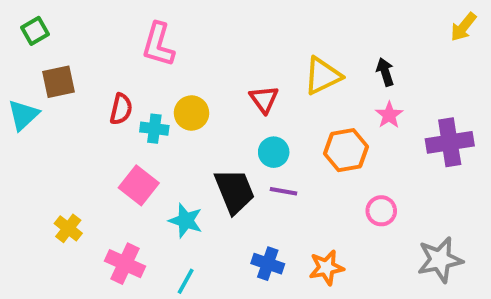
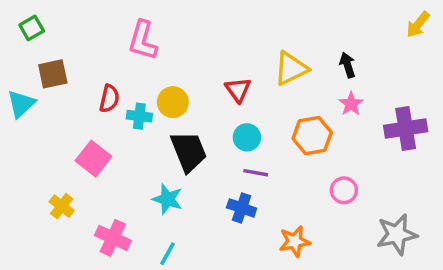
pink square: (139, 185) -> (93, 159), moved
black trapezoid: (235, 191) -> (189, 151), moved
blue cross: (268, 264) -> (242, 208), moved

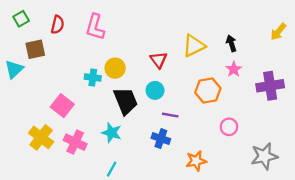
yellow arrow: (418, 24) -> (278, 32), moved
red semicircle: (109, 99) -> (58, 25), moved
cyan circle: (247, 137) -> (155, 90), moved
yellow cross: (62, 206) -> (41, 137), size x1.5
pink cross: (113, 238) -> (75, 142), moved

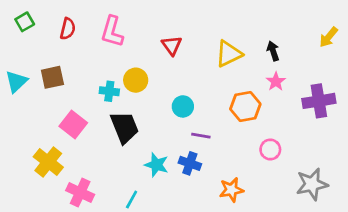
brown square: (35, 49) -> (52, 77), moved
red triangle: (159, 60) -> (172, 45), moved
black trapezoid: (126, 101) -> (125, 127), moved
cyan star: (112, 133) -> (156, 165), moved
pink cross: (75, 142) -> (80, 193), moved

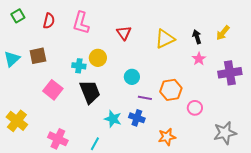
yellow arrow: (329, 37) -> (223, 33), moved
orange hexagon: (245, 106) -> (171, 90), moved
yellow cross: (48, 162) -> (17, 121), moved

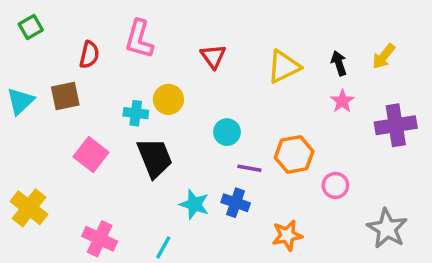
red semicircle: (49, 21) -> (89, 55), moved
gray star: (225, 133) -> (387, 228), turned -30

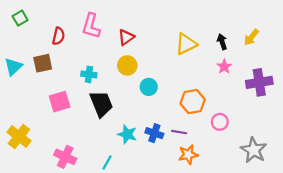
red triangle: (213, 56) -> (126, 37), moved, turned 30
yellow circle: (168, 99) -> (127, 65), moved
pink square: (91, 154) -> (60, 102), turned 35
purple line: (249, 168) -> (179, 132), moved

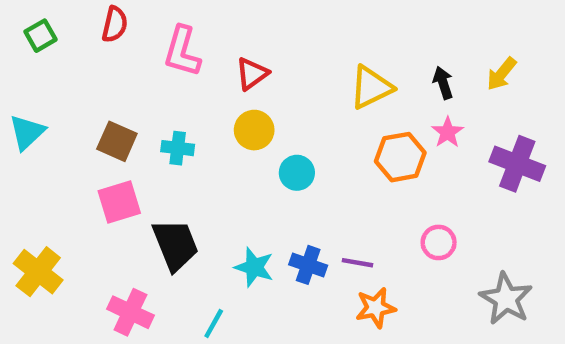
red semicircle: (58, 36) -> (115, 24), moved
brown square: (43, 63) -> (117, 141), moved, turned 36
purple cross: (259, 82) -> (517, 164), turned 30
orange hexagon: (193, 102) -> (400, 157), moved
black trapezoid: (101, 104) -> (175, 245), moved

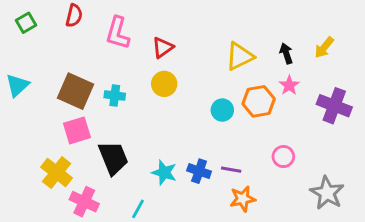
brown square: (117, 141) -> (76, 91), size x1.4
cyan circle: (297, 173) -> (222, 110), moved
yellow cross: (38, 272) -> (57, 173), moved

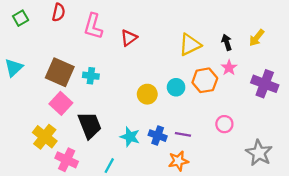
yellow circle: (164, 84) -> (147, 94), moved
pink square: (77, 130) -> (61, 103), turned -30
orange star: (243, 199) -> (178, 161), moved

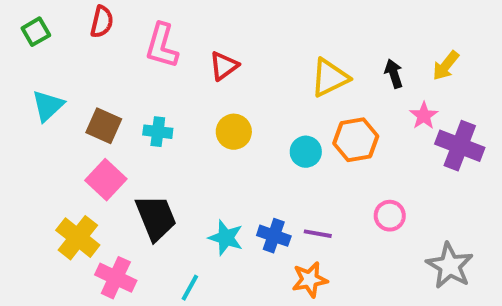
cyan triangle: (14, 68) -> (48, 106), moved
pink star: (229, 68) -> (424, 116), moved
brown square: (60, 72) -> (104, 126), size x0.7
yellow circle: (147, 94) -> (234, 132), moved

